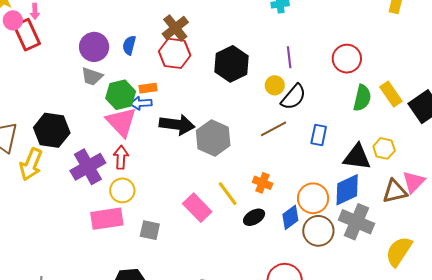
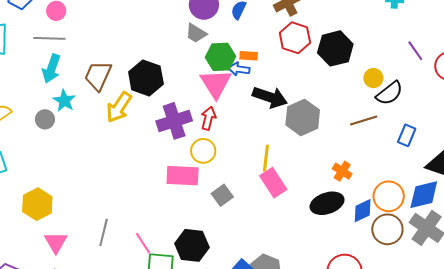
red hexagon: (175, 53) -> (295, 38), moved
purple line: (289, 57) -> (415, 51), moved, turned -40
yellow line: (228, 194) -> (266, 158), moved, turned 32
black ellipse: (254, 217) -> (327, 203), size x1.5
gray square: (150, 230) -> (222, 195), turned 30

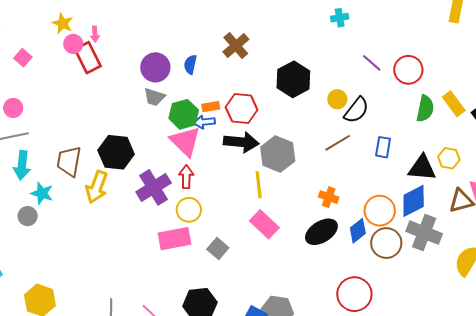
red hexagon: (295, 38) -> (242, 108), moved
yellow line: (266, 158) -> (259, 185), moved

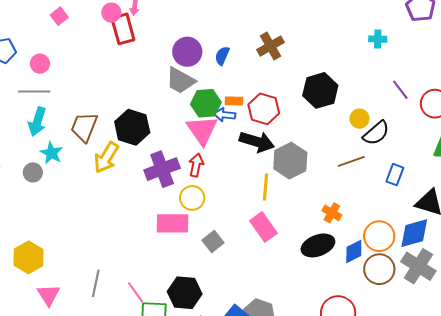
gray trapezoid: (154, 97) -> (180, 81), size x1.4

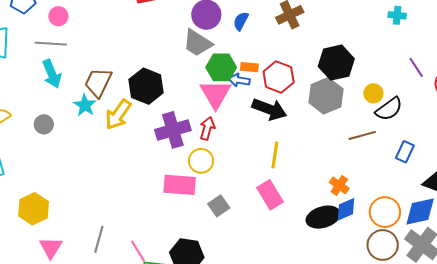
cyan arrow: (37, 122) -> (52, 74), turned -44
cyan star: (51, 153) -> (85, 105), moved
gray hexagon: (290, 161) -> (326, 96), moved
blue diamond: (354, 251) -> (346, 209), moved

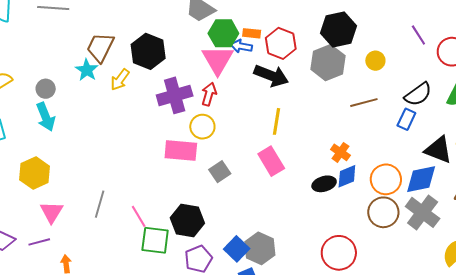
cyan arrow: (52, 74) -> (46, 117), moved
black semicircle: (389, 109) -> (418, 94), moved
yellow arrow: (118, 115) -> (120, 80), size x0.7
black ellipse: (323, 217) -> (324, 184), size x0.7

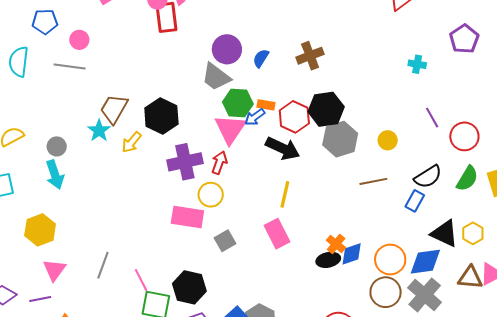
black hexagon: (339, 30) -> (326, 109), moved
blue arrow: (241, 46) -> (255, 117), turned -50
orange cross: (340, 152) -> (336, 244), moved

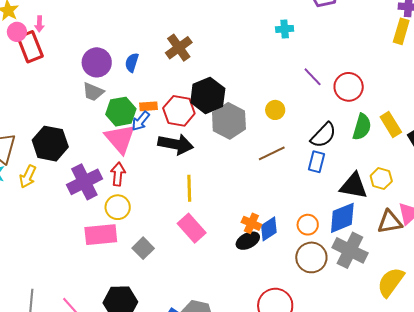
gray trapezoid: (216, 77) -> (93, 92), size x0.7
orange circle: (390, 260) -> (308, 225), size x0.7

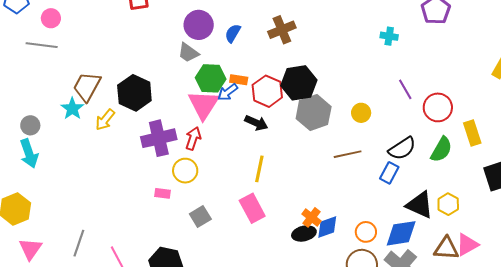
yellow rectangle: (391, 125) -> (472, 133), moved
black arrow: (176, 144) -> (256, 123), size x0.7
pink rectangle: (101, 235) -> (162, 193), size x0.5

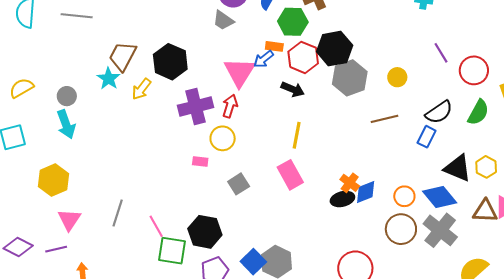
green hexagon: (211, 78) -> (293, 22), moved
blue diamond: (401, 233) -> (440, 197), turned 60

